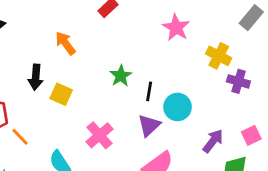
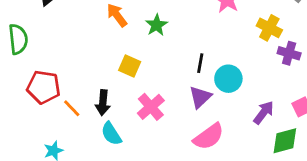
green star: (121, 76) -> (156, 25), moved
black arrow: (36, 77) -> (103, 103), moved
yellow square: (61, 94) -> (130, 66), moved

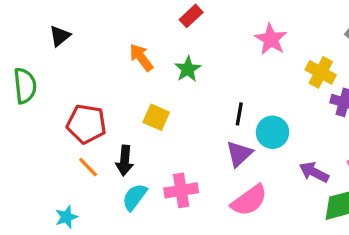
red pentagon: (44, 87) -> (86, 124), moved
pink cross: (151, 107) -> (181, 190), moved, turned 32
purple arrow: (264, 113) -> (314, 172), turned -100
cyan semicircle: (111, 134) -> (135, 197), turned 70

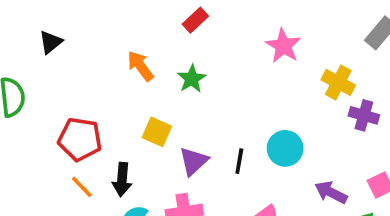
black line: (239, 114) -> (239, 161), moved
purple triangle: (239, 154) -> (194, 161), moved

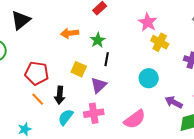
black triangle: (51, 42) -> (21, 20), size x1.5
orange arrow: (140, 66) -> (70, 33), turned -60
yellow cross: (338, 82) -> (160, 42), moved
black line: (239, 161) -> (107, 59), moved

